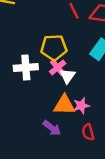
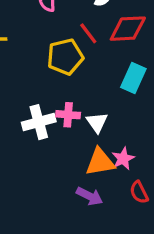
yellow pentagon: (54, 47) -> (65, 57), moved
pink cross: (58, 67) -> (68, 115), moved, turned -35

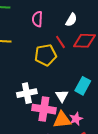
cyan rectangle: (133, 78) -> (83, 86), moved
pink cross: (68, 115) -> (44, 109), moved, size x1.6

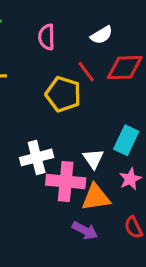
white semicircle: (71, 20) -> (102, 35), turned 32
yellow pentagon: (46, 55) -> (63, 94), turned 30
pink star: (76, 119) -> (130, 179), moved

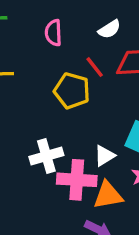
white triangle: (93, 159) -> (104, 156), turned 35

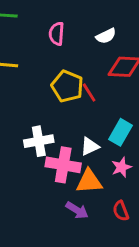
red line: (95, 67) -> (89, 92), moved

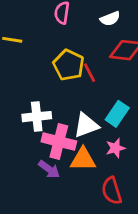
white triangle: (90, 146) -> (86, 125), size x1.4
purple arrow: (77, 210) -> (49, 169), moved
red semicircle: (121, 211) -> (112, 191), size x1.4

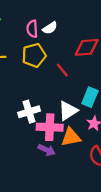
white semicircle: (110, 19) -> (50, 28), moved
yellow pentagon: (69, 65) -> (34, 55), moved, turned -30

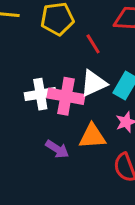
white triangle: (68, 111) -> (94, 83), moved
pink cross: (50, 127) -> (66, 96), moved

